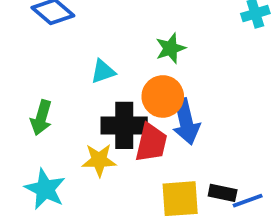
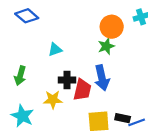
green star: (170, 48) -> (106, 46), moved
orange circle: (163, 96) -> (112, 27), moved
black cross: (124, 125) -> (67, 80), size x0.7

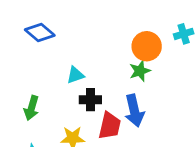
black cross: (67, 80) -> (90, 100), moved

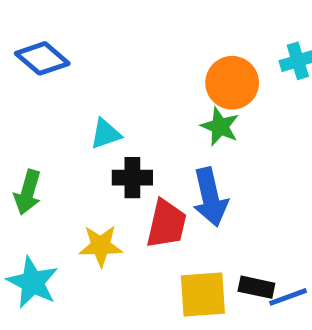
green star: (140, 71) -> (220, 127), turned -30

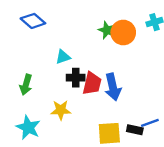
green star: (220, 127) -> (107, 30), moved
red trapezoid: (166, 224) -> (92, 83), moved
blue line: (288, 297) -> (150, 123), moved

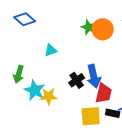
black cross: (76, 78) -> (77, 80), moved, turned -35
red trapezoid: (92, 83) -> (104, 93), moved
cyan star: (28, 127) -> (35, 90), moved

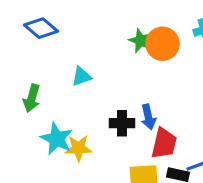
green arrow: (19, 74) -> (32, 98), moved
blue arrow: (94, 76) -> (148, 117), size x0.7
black cross: (77, 80) -> (122, 123), turned 35

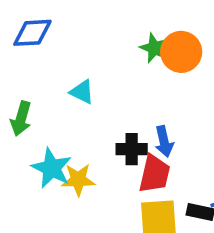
blue diamond: (41, 28) -> (32, 33), turned -44
cyan triangle: (81, 76) -> (82, 92), turned 45
red trapezoid: (164, 143) -> (154, 174), moved

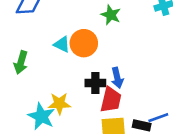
orange circle: (181, 52) -> (84, 43), moved
cyan star: (52, 168) -> (41, 116), moved

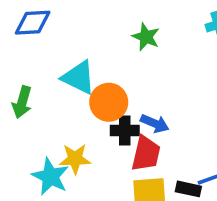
orange circle: (84, 43) -> (109, 102), moved
cyan triangle: (62, 44) -> (79, 77), size x1.5
blue arrow: (117, 78) -> (155, 123), turned -54

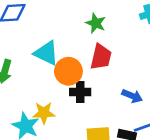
blue arrow: (155, 123) -> (132, 96), moved
red trapezoid: (146, 154) -> (101, 57), moved

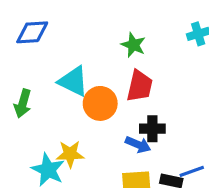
black cross: (80, 92) -> (152, 129), moved
blue arrow: (132, 96) -> (138, 145), moved

